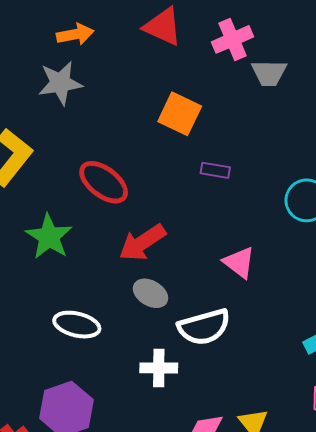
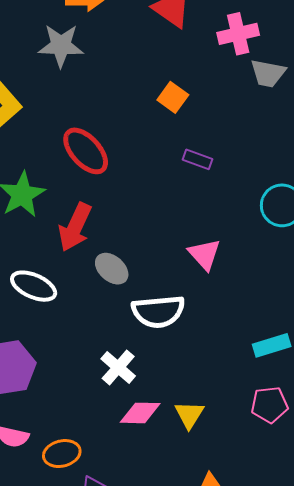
orange square: (180, 114) -> (173, 97), size x0.7
red arrow: (142, 243) -> (75, 227), moved, turned -42
white cross: (159, 368) -> (118, 367), moved, turned 30

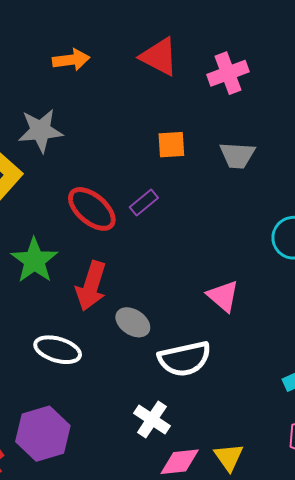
gray star: (61, 46) -> (40, 131), moved
gray trapezoid: (268, 73) -> (237, 155), moved
orange square: (173, 97) -> (171, 145), turned -32
purple rectangle: (198, 159) -> (144, 202), moved, turned -52

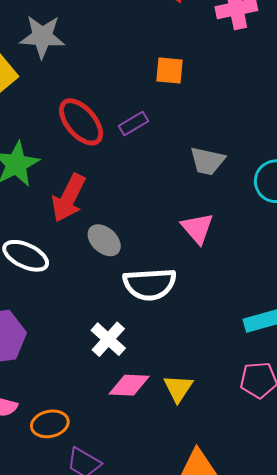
gray trapezoid: (237, 155) -> (207, 161), moved

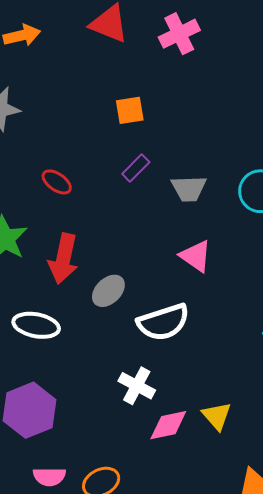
red ellipse: (81, 122) -> (57, 182), size x0.6
purple rectangle: (133, 123) -> (136, 168), moved
gray ellipse: (104, 240) -> (108, 291), turned -72

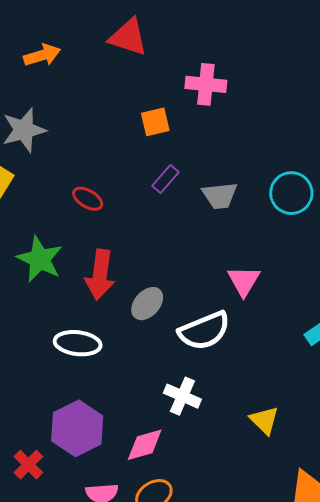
pink cross: (179, 34) -> (206, 84), moved, turned 36
pink triangle: (196, 256) -> (244, 281), moved, turned 30
pink diamond: (168, 425) -> (145, 445), moved

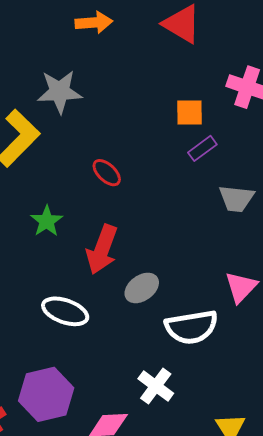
purple rectangle: (165, 179) -> (202, 148), moved
green star: (40, 259) -> (47, 221), size x0.7

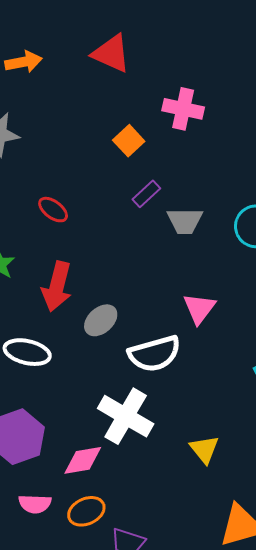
orange square: (190, 113) -> (129, 141), turned -36
purple rectangle: (202, 148) -> (146, 194), moved
white cross: (156, 386) -> (126, 416), size x1.5

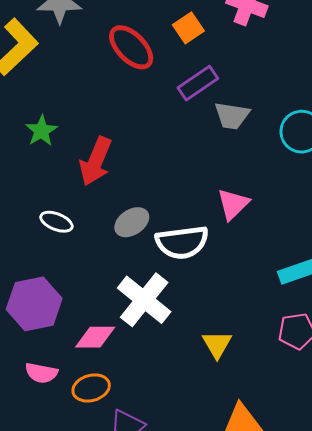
purple rectangle: (146, 194) -> (198, 83), size x1.4
red ellipse: (53, 210) -> (131, 47), moved, size x1.6
gray ellipse: (101, 320) -> (132, 222), moved
white ellipse: (27, 352) -> (56, 222), size x0.7

